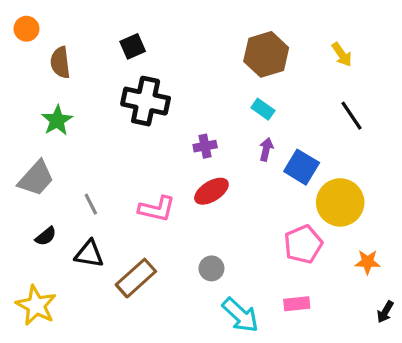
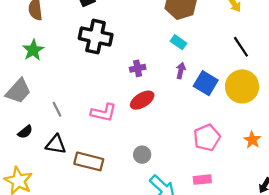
yellow circle: (340, 202) -> (242, 86), moved
orange star: (368, 262) -> (252, 140), moved, turned 30
brown rectangle: (136, 278) -> (89, 161), turned 56

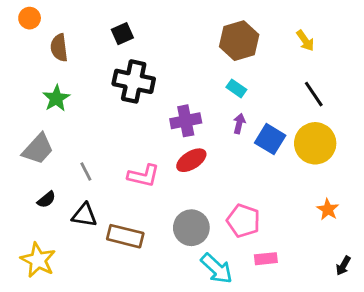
purple cross: (138, 68) -> (186, 121), size x1.5
pink pentagon: (207, 138) -> (243, 221), moved, turned -30
gray circle: (142, 155) -> (191, 228), size x1.6

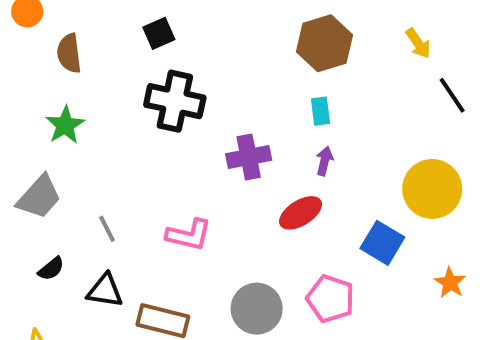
cyan rectangle: (236, 88) -> (320, 111), turned 48
black line: (314, 94) -> (452, 95), moved
blue square: (270, 139) -> (382, 243), moved
red ellipse: (191, 160) -> (301, 213), moved

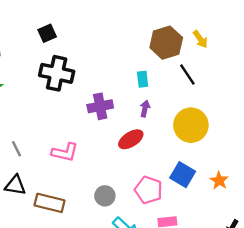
brown hexagon: (324, 43) -> (166, 43), moved
black line: (452, 95) -> (187, 74), moved
yellow circle: (432, 189) -> (191, 125), moved
blue square: (382, 243) -> (183, 175), moved
gray circle: (257, 309) -> (105, 196), size x0.7

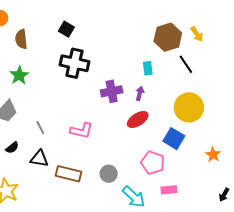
black square: (47, 33) -> (66, 29), turned -35
purple arrow: (145, 109) -> (140, 93), moved
blue square: (183, 175) -> (174, 139), moved
gray circle: (105, 196) -> (109, 174), moved

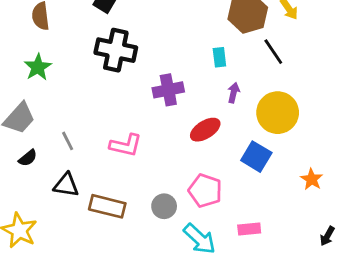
purple arrow: (140, 93) -> (234, 93), moved
black semicircle: (12, 148) -> (28, 158), moved
pink pentagon: (153, 163) -> (205, 191), moved

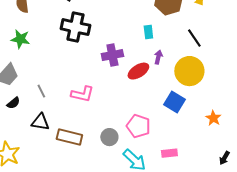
black line: (273, 52) -> (194, 38), moved
green star: (38, 67) -> (20, 39), turned -30
red ellipse: (205, 130) -> (138, 71), moved

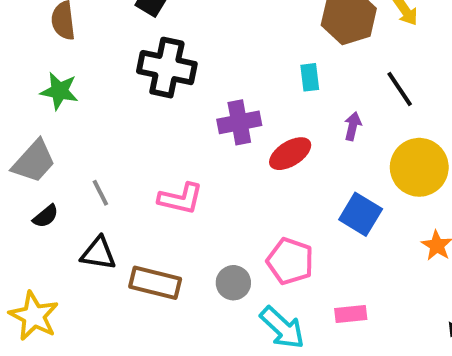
purple arrow: (158, 57) -> (353, 126), moved
yellow circle: (189, 71) -> (419, 167), moved

